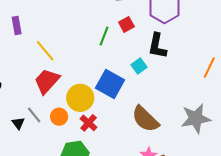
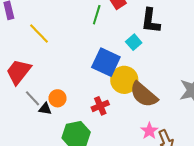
red trapezoid: (47, 81) -> (18, 72), moved
yellow circle: (80, 98) -> (124, 80), moved
black triangle: (18, 123) -> (45, 109), moved, turned -40
red cross: (89, 123) -> (100, 106), moved, turned 30

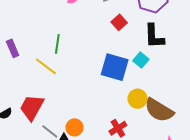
green line: (97, 15) -> (57, 44), moved
blue square: (106, 62) -> (115, 67), moved
yellow circle: (124, 80) -> (137, 99), size x0.7

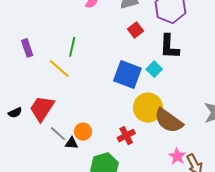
yellow circle: (137, 99) -> (148, 108), size x1.5

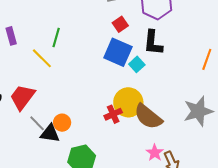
blue square: (127, 74) -> (118, 52), moved
red cross: (126, 136) -> (113, 114), moved
black triangle: (71, 143) -> (50, 133), size x1.5

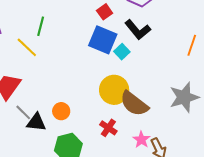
black L-shape: (153, 43) -> (138, 30), turned -44
red cross: (113, 114) -> (108, 128), moved, turned -30
orange circle: (62, 123) -> (61, 111), moved

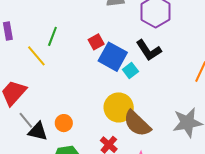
red square: (105, 12) -> (96, 42), moved

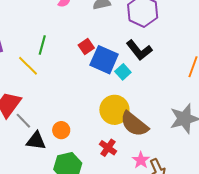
gray line: (26, 120) -> (23, 121), moved

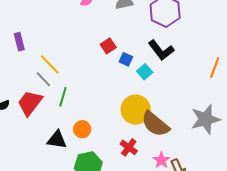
green line: (42, 45) -> (63, 97), moved
blue square: (104, 60) -> (126, 59), size x0.5
gray line: (23, 121) -> (43, 79), moved

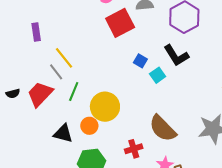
red square: (108, 46) -> (120, 23), moved, size x1.8
yellow circle: (136, 110) -> (105, 107), moved
red cross: (129, 147) -> (134, 149), turned 30

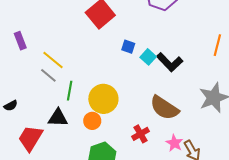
black L-shape: (176, 56) -> (170, 62), moved
red trapezoid: (40, 94) -> (30, 138), moved
black triangle: (63, 133) -> (58, 118), moved

